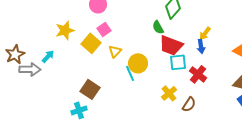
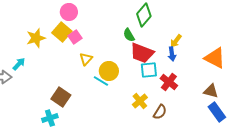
yellow square: (91, 43) -> (62, 32), moved
cyan line: (130, 73) -> (101, 81), turned -35

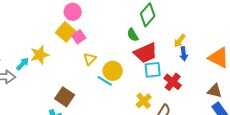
yellow star: (36, 38) -> (40, 55), moved
red trapezoid: (142, 53) -> (146, 53), turned -45
blue arrow: (172, 54) -> (184, 54), moved

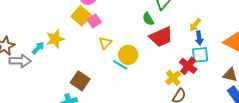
cyan square: (153, 70) -> (200, 55), moved
yellow cross: (144, 101) -> (173, 78), moved

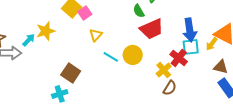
yellow arrow: (195, 25) -> (212, 44), moved
blue arrow: (199, 38) -> (190, 30), size x1.6
yellow circle: (128, 55) -> (133, 55), moved

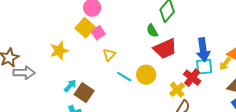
cyan arrow: (29, 40) -> (70, 86), moved

